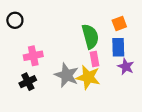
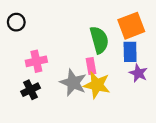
orange square: (119, 23) -> (131, 26), size x1.6
pink rectangle: (95, 59) -> (91, 66), moved

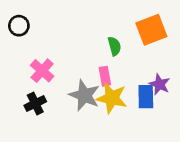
green semicircle: (99, 40) -> (114, 46), size x0.6
blue rectangle: (130, 52) -> (146, 97), moved
pink cross: (36, 61) -> (42, 71), turned -36

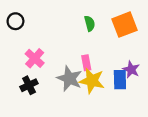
green semicircle: (114, 46) -> (90, 23), moved

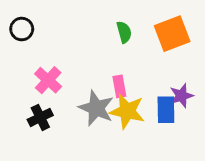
purple star: (131, 70) -> (181, 96), turned 30

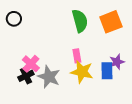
green semicircle: (124, 32) -> (80, 21), size x1.6
pink cross: (48, 80) -> (31, 64), moved
gray star: (96, 108) -> (49, 77), moved

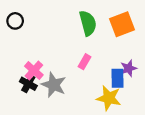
pink rectangle: (77, 56) -> (85, 62), turned 40
yellow star: (82, 72) -> (109, 98), moved
black cross: (26, 76) -> (28, 84), turned -35

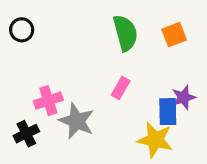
orange square: (122, 24) -> (174, 35), size x0.7
pink cross: (34, 70) -> (48, 101), turned 30
black cross: (28, 84) -> (26, 134), moved, turned 35

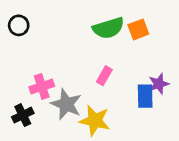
green semicircle: (125, 33) -> (108, 28), turned 88
orange square: (174, 35) -> (138, 29), moved
yellow star: (155, 140) -> (95, 121), moved

